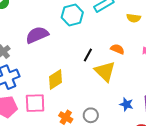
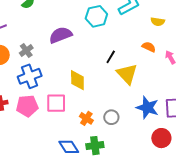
orange semicircle: (117, 49) -> (149, 47), moved
yellow diamond: (56, 80) -> (77, 80), turned -60
blue star: (126, 104) -> (147, 108), size x1.6

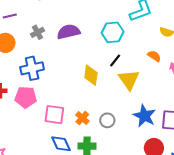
cyan hexagon: (96, 16) -> (113, 32), moved
gray cross: (26, 51) -> (38, 32), moved
yellow diamond: (77, 80) -> (91, 75), moved
pink square: (56, 103) -> (54, 115), moved

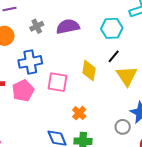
pink pentagon: (26, 97) -> (23, 91), turned -30
pink square: (54, 115) -> (57, 82), moved
gray circle: (107, 120) -> (123, 127), moved

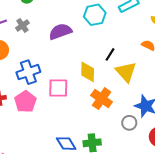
gray cross: (37, 26) -> (22, 25), moved
cyan hexagon: (112, 28) -> (95, 15), moved
orange cross: (79, 113) -> (102, 99), moved, size x1.5

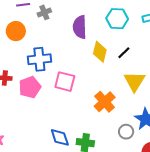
purple semicircle: (60, 32) -> (80, 27), turned -85
black line: (110, 54) -> (124, 53), moved
yellow diamond: (88, 72) -> (100, 52), moved

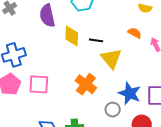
black line: (124, 53) -> (96, 40), moved, turned 64
pink square: (65, 82) -> (39, 84), moved

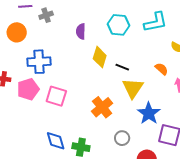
purple semicircle: (47, 16) -> (81, 31), size x0.7
blue star: (130, 93) -> (149, 113), moved

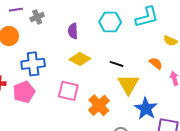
yellow diamond: (100, 57) -> (80, 59), moved, turned -75
pink square: (56, 96) -> (68, 91), moved

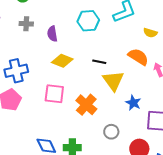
gray cross: (37, 17) -> (26, 24), moved, turned 32
orange semicircle: (156, 63) -> (138, 57), size x1.5
blue star: (146, 108) -> (133, 103), size x0.7

